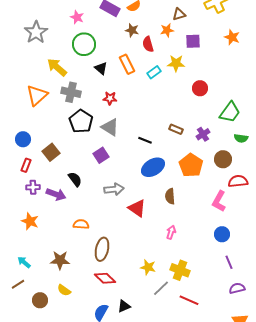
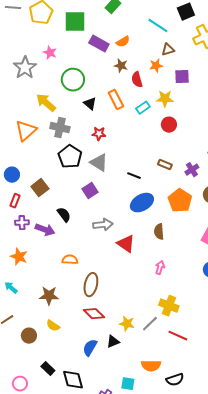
pink star: (77, 17) -> (50, 53), moved
red circle: (200, 88) -> (169, 125), moved
cyan arrow: (24, 262) -> (11, 288), moved
yellow star: (148, 267) -> (127, 324), moved

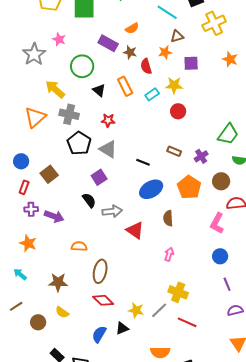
purple rectangle: (99, 44) -> (108, 43), moved
black semicircle: (64, 215) -> (89, 200), moved

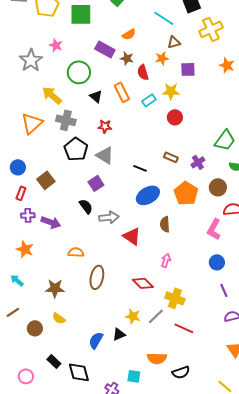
red diamond: (103, 300) -> (143, 283), moved

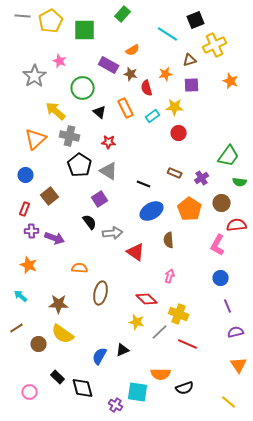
brown triangle: (174, 42) -> (190, 60), moved
blue circle: (18, 167) -> (26, 175), moved
yellow star: (133, 316) -> (137, 322), moved
yellow semicircle: (59, 318) -> (63, 334), size x1.6
cyan square: (134, 376) -> (138, 392), size x1.5

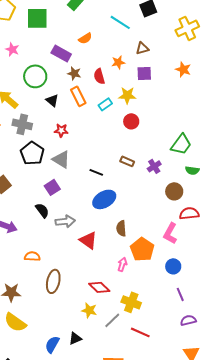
yellow cross: (215, 45) -> (187, 28), moved
brown star: (131, 74) -> (74, 73), moved
orange pentagon: (190, 209) -> (142, 249), moved

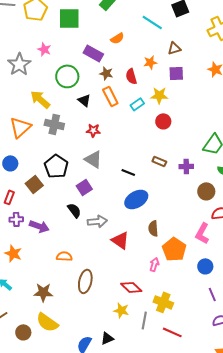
black pentagon: (32, 153) -> (56, 166), moved
purple cross: (154, 166) -> (186, 166), turned 32
gray line: (112, 320) -> (144, 320), turned -36

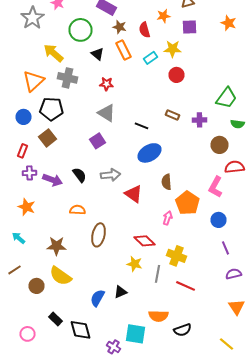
black pentagon: (56, 166) -> (52, 109), moved, turned -30
black semicircle: (74, 210) -> (80, 175), moved

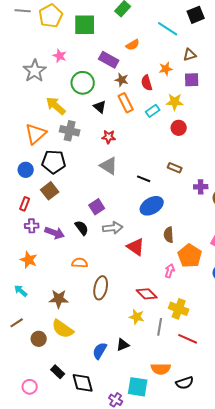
purple cross: (200, 120) -> (201, 187), moved
purple square: (98, 141) -> (97, 207), moved

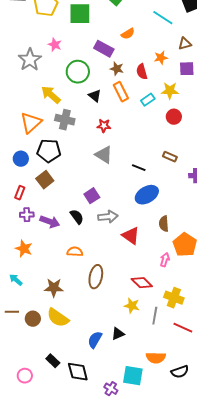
brown line: (17, 323) -> (12, 312), turned 32
brown circle: (39, 339) -> (33, 319), moved

